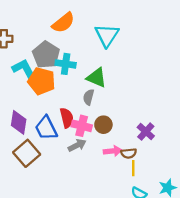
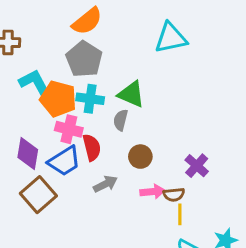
cyan triangle: (107, 35) -> (171, 38), moved, turned 45
gray pentagon: (46, 55) -> (84, 59), moved
cyan cross: (66, 64) -> (90, 99), moved
pink cross: (82, 126) -> (69, 129), moved
blue trapezoid: (46, 128) -> (64, 161), turned -95

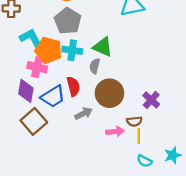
pink cross: (69, 129) -> (37, 67), moved
brown circle: (140, 157) -> (109, 93), size x1.6
pink arrow: (153, 192) -> (115, 132), moved

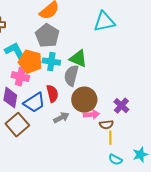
gray semicircle: (95, 66) -> (71, 76), size x1.5
pink arrow: (115, 132) -> (91, 115), moved

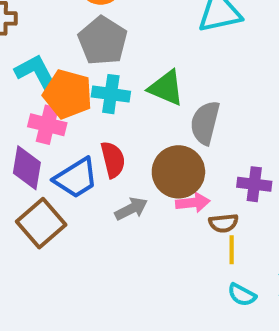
gray semicircle: (71, 76) -> (205, 123), moved
purple cross: (121, 106) -> (254, 184), turned -35

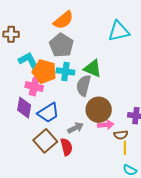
gray semicircle: (205, 123) -> (84, 86), moved
red semicircle: (113, 160) -> (66, 147), moved
brown square: (41, 223) -> (45, 141), moved

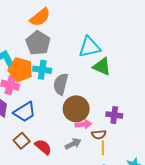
cyan triangle: (119, 31) -> (90, 47), moved
green triangle: (93, 68) -> (102, 67), moved
gray arrow: (75, 128) -> (73, 144), moved
brown square: (45, 141) -> (22, 141), size x0.7
red semicircle: (66, 147) -> (43, 147), turned -36

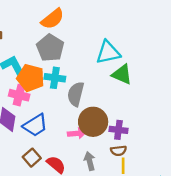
purple cross: (114, 115) -> (118, 130), moved
pink arrow: (83, 124) -> (77, 133), moved
gray arrow: (73, 144) -> (90, 161), turned -77

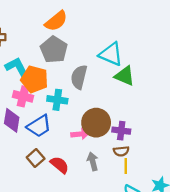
cyan triangle: (108, 52) -> (111, 54), turned 35
cyan cross: (55, 78) -> (57, 100), moved
gray semicircle: (76, 94) -> (79, 77), moved

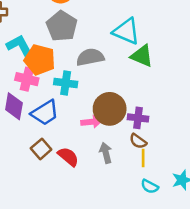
gray semicircle: (79, 77) -> (90, 57), turned 65
brown semicircle: (121, 151) -> (138, 141), turned 42

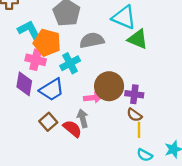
cyan cross: (66, 83) -> (70, 63), turned -36
gray arrow: (106, 153) -> (83, 118), moved

